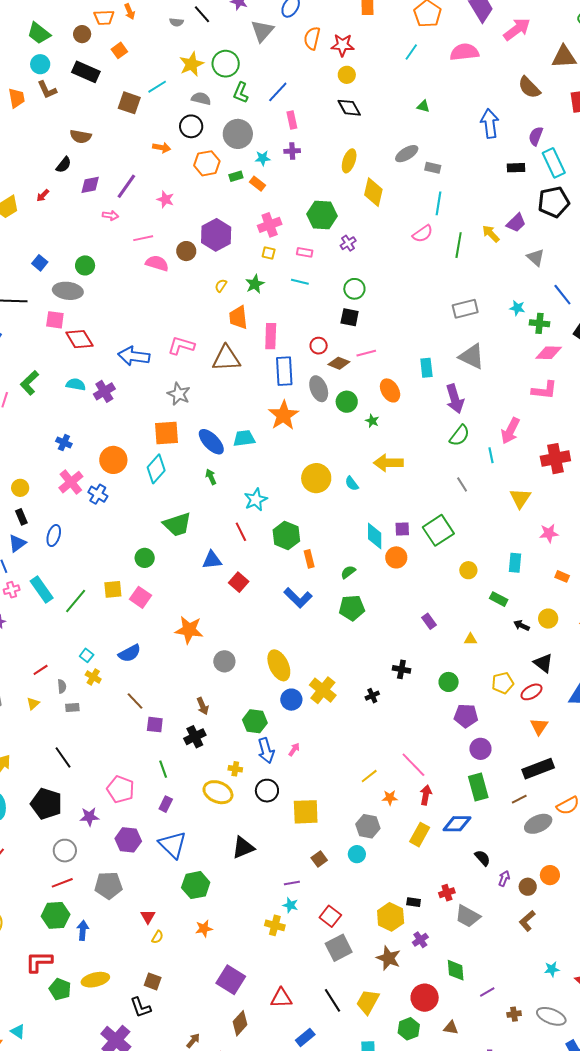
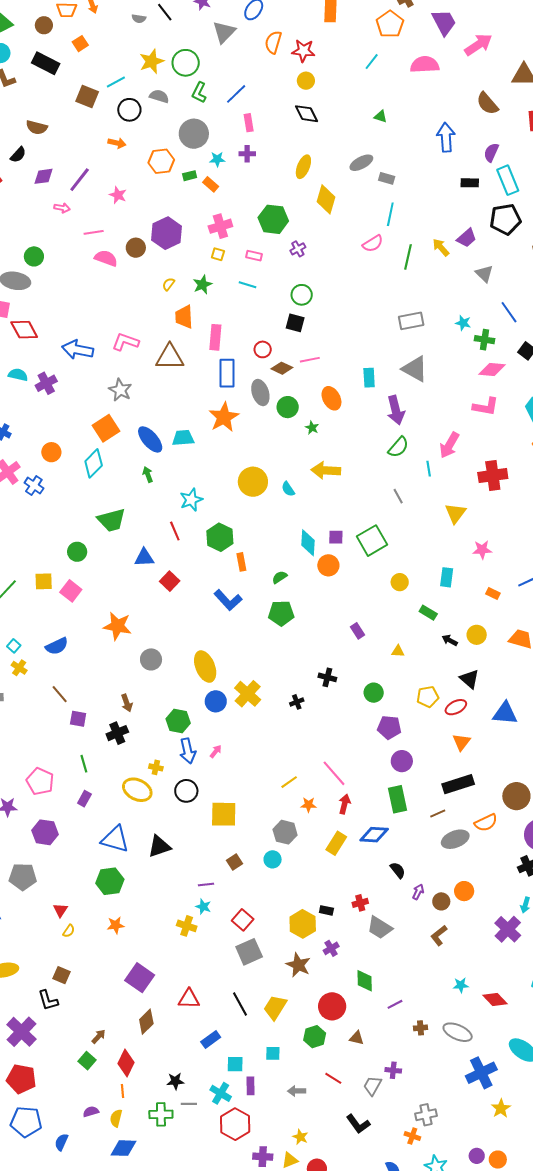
black circle: (191, 126) -> (129, 110), moved
orange square: (167, 433) -> (106, 428), turned -32
orange circle: (113, 460) -> (51, 452), size x0.7
blue triangle: (173, 845) -> (115, 839), moved, turned -32

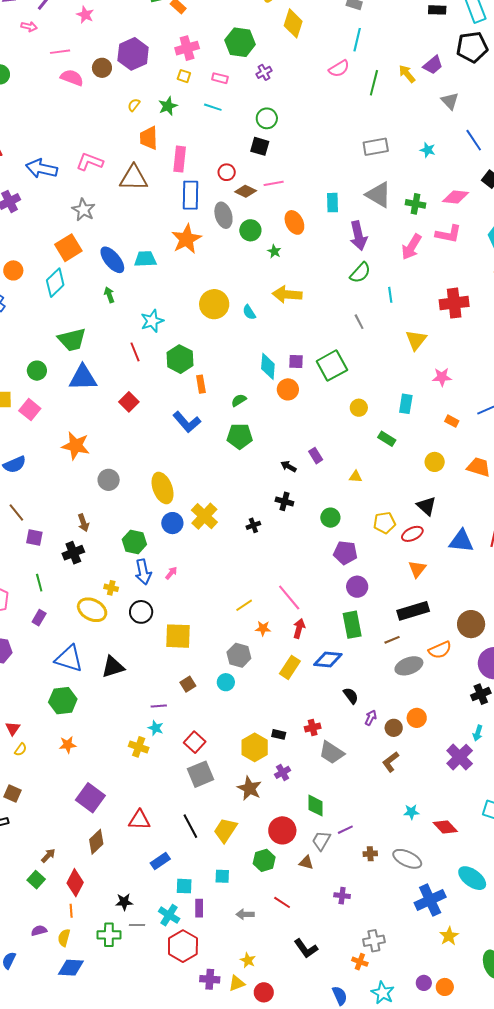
green cross: (484, 340) -> (416, 204), moved
pink arrow: (449, 445) -> (411, 247), moved
blue triangle: (144, 558) -> (83, 378), moved, size x1.4
black arrow: (450, 640) -> (289, 466), moved
gray trapezoid: (372, 1086) -> (321, 841), moved

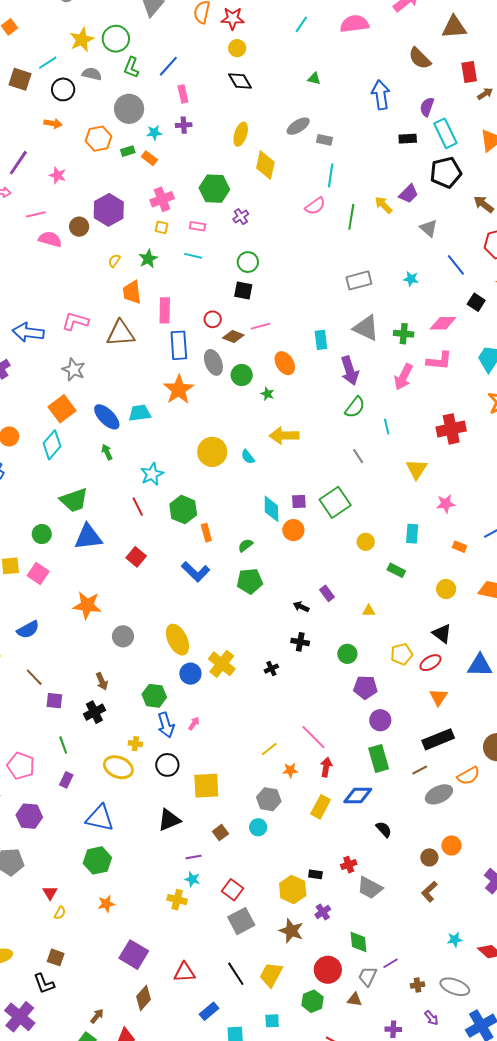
black triangle: (113, 667) -> (169, 820), moved
purple arrow: (371, 718) -> (431, 1018), moved, turned 119

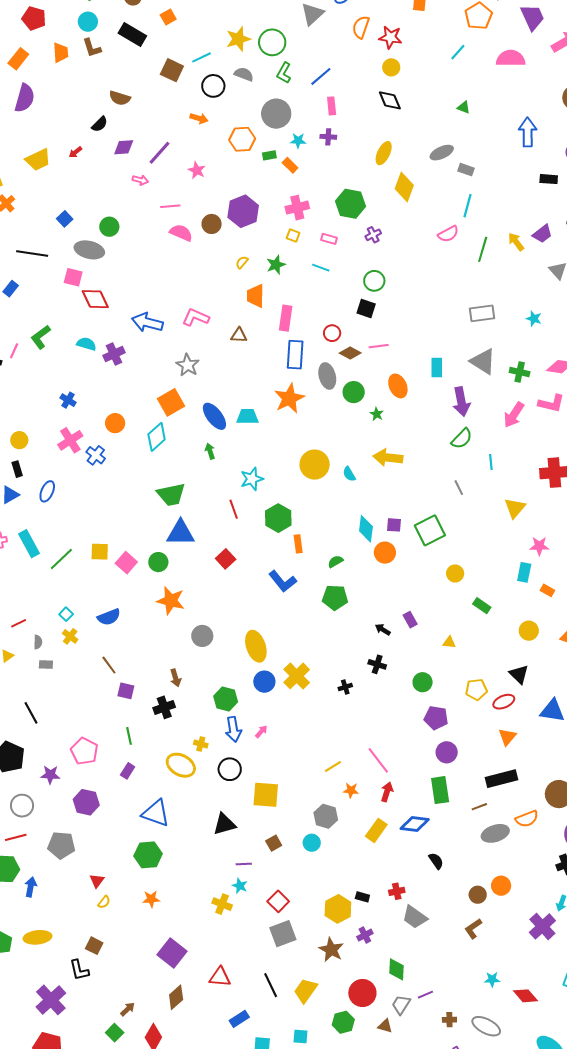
brown triangle: (121, 333) -> (239, 335), size x0.6
green circle: (42, 534) -> (158, 562), moved
cyan rectangle: (412, 534) -> (524, 572), moved

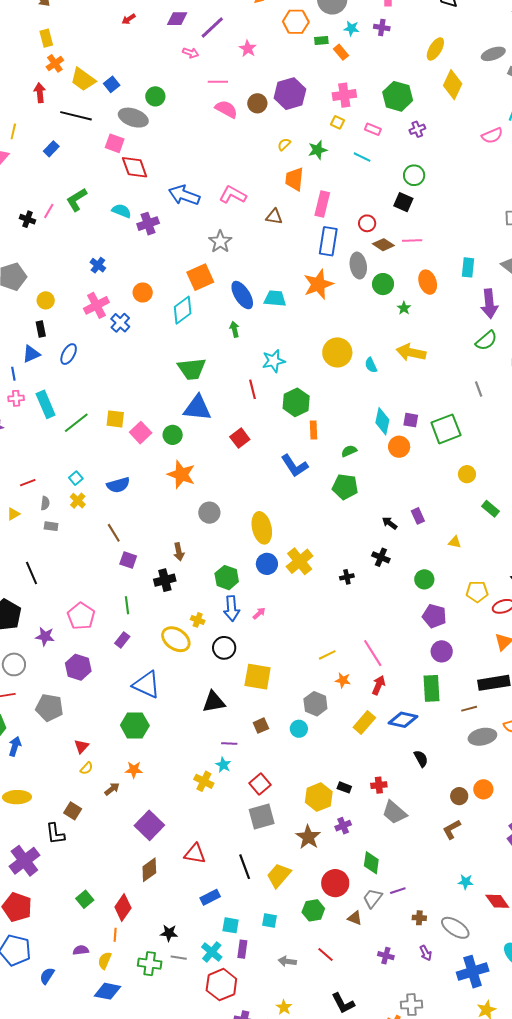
yellow trapezoid: (38, 160) -> (83, 79), moved, turned 56
brown arrow: (128, 1009) -> (112, 789), moved

